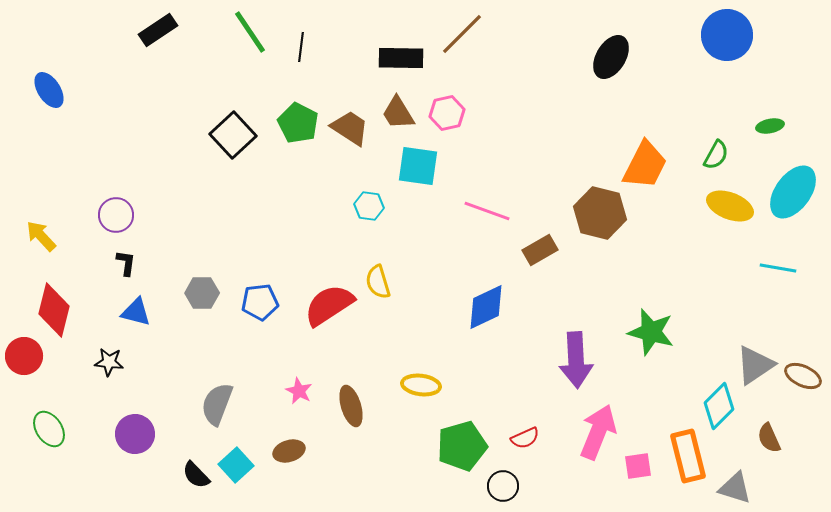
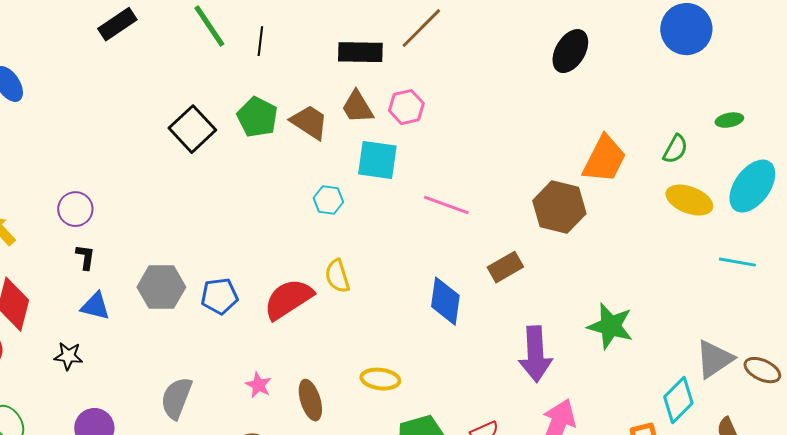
brown rectangle: (540, 250) -> (505, 267), moved
gray hexagon: (202, 293) -> (161, 287), size x1.4
blue diamond: (486, 307) -> (445, 301), turned -57

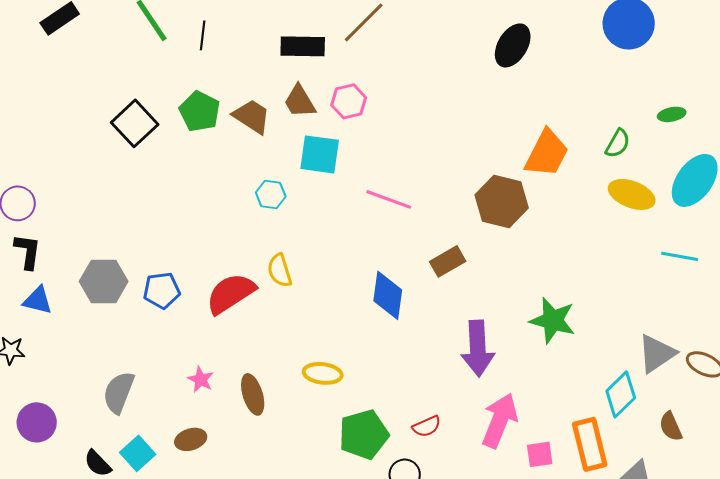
black L-shape: (85, 257) -> (28, 251), size x1.4

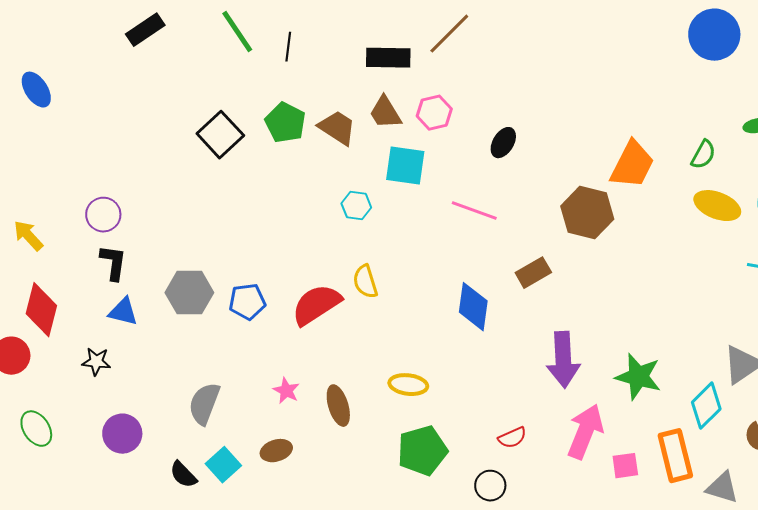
black ellipse: (513, 45) -> (503, 143), moved, size x0.7
green star: (553, 320) -> (638, 377), moved
green pentagon: (364, 434) -> (422, 451), moved

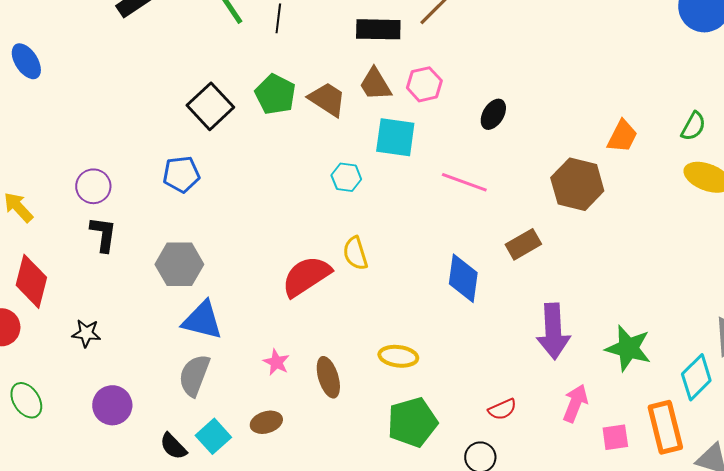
orange trapezoid: (632, 165) -> (622, 136), size x0.7
blue pentagon: (247, 302) -> (181, 174), moved
blue triangle: (123, 312) -> (202, 320), moved, size x1.4
pink arrow: (585, 432) -> (575, 403), size x0.7

